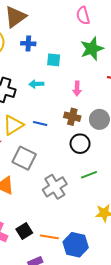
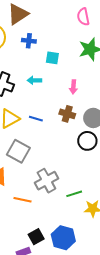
black circle: (80, 144) -> (87, 141), moved
green line: (89, 175) -> (74, 194), moved
black square: (24, 231) -> (36, 237), moved
orange line: (49, 237) -> (22, 200), moved

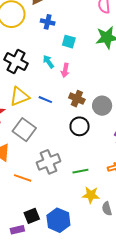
cyan arrow: (34, 80) -> (48, 62), turned 48
pink arrow: (73, 87) -> (65, 70), moved
black circle: (87, 141) -> (80, 126), moved
green line: (74, 194) -> (80, 171), moved

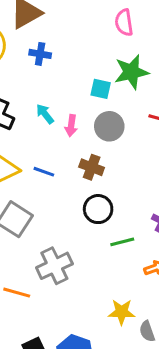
cyan square: (69, 42) -> (101, 89), moved
gray circle: (102, 106) -> (109, 126), moved
green line: (80, 171) -> (122, 242), moved

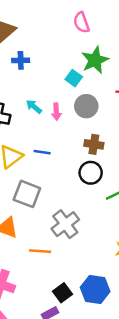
cyan square: (101, 89) -> (74, 78), turned 35
brown cross: (92, 167) -> (94, 144), moved

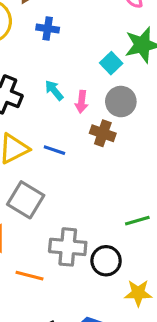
brown cross: (94, 144) -> (103, 133), moved
black circle: (91, 173) -> (106, 261), moved
gray cross: (65, 224) -> (68, 247), turned 32

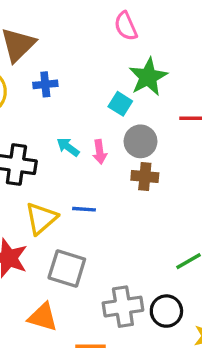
brown cross: (103, 133) -> (145, 176), moved

